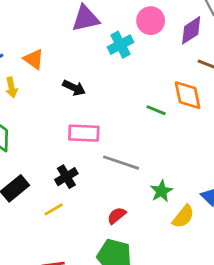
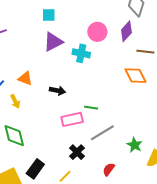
cyan cross: (120, 45) -> (81, 53), turned -36
green line: (156, 110) -> (91, 108), moved
gray line: (121, 163) -> (102, 133), turned -35
black cross: (66, 177) -> (77, 152), moved

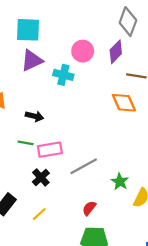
cyan square: (49, 15) -> (28, 30), size x1.6
green line: (91, 108) -> (26, 143), moved
black cross: (77, 152) -> (41, 177), moved

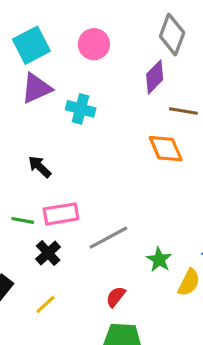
cyan square: (28, 30) -> (31, 45), turned -30
pink circle: (83, 51) -> (94, 44), moved
black arrow: (35, 116) -> (40, 167), turned -150
green line: (26, 143) -> (23, 220), moved

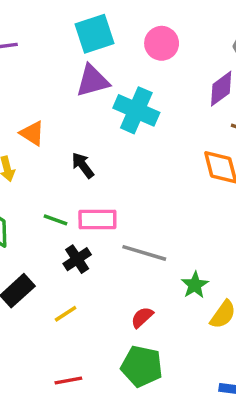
cyan cross: (81, 109) -> (136, 110), size x1.4
gray line: (108, 238) -> (144, 253), turned 36

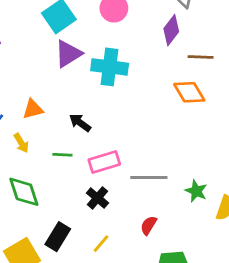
orange triangle: (32, 133) -> (33, 109), turned -30
green line: (55, 220) -> (62, 155), moved
red semicircle: (142, 317) -> (149, 225), moved

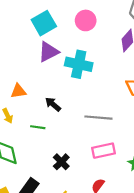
pink rectangle: (104, 162) -> (103, 151), moved
gray line: (149, 177) -> (98, 118), moved

